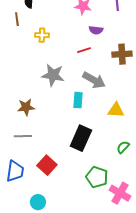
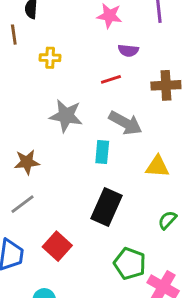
gray line: (23, 136) -> (22, 204), turned -36

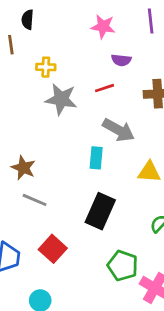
gray star: (66, 116) -> (61, 99), moved
brown star: (27, 162) -> (23, 168), turned 30
gray line: (22, 204) -> (35, 200), moved, turned 60

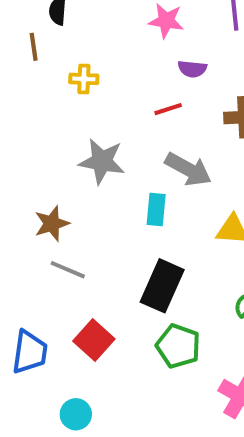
gray star: (61, 99) -> (102, 161), moved
brown star: (23, 168) -> (52, 224), turned 30
green pentagon: (123, 266) -> (178, 346), moved

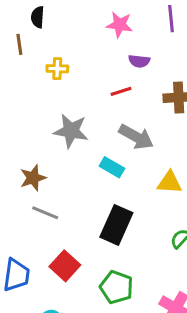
cyan rectangle: (156, 209) -> (112, 167), turned -65
green pentagon: (178, 346) -> (116, 287), moved

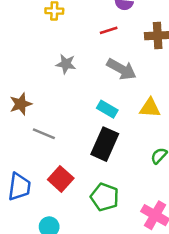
gray star: (71, 131) -> (66, 64), size x0.7
cyan rectangle: (112, 167) -> (107, 109), moved
brown star: (33, 178) -> (21, 104), moved

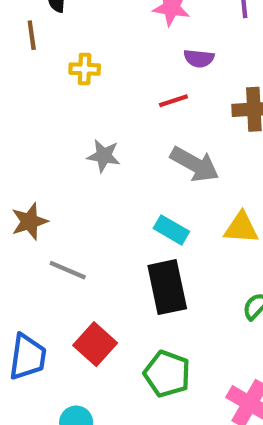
black rectangle: (105, 144) -> (167, 287), turned -36

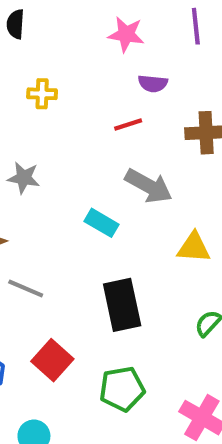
gray star: (104, 156) -> (24, 178), moved
cyan rectangle: (171, 230) -> (102, 223), moved
green pentagon: (167, 374) -> (122, 389), turned -30

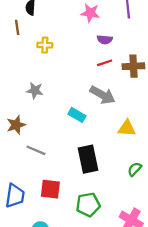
red line: (128, 124) -> (105, 63), moved
red square: (52, 360) -> (50, 189), turned -35

